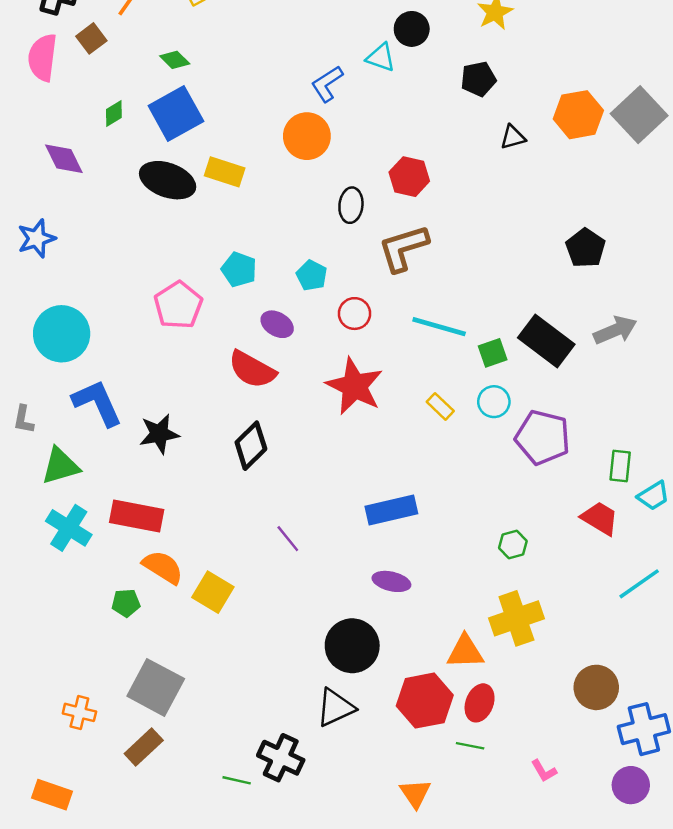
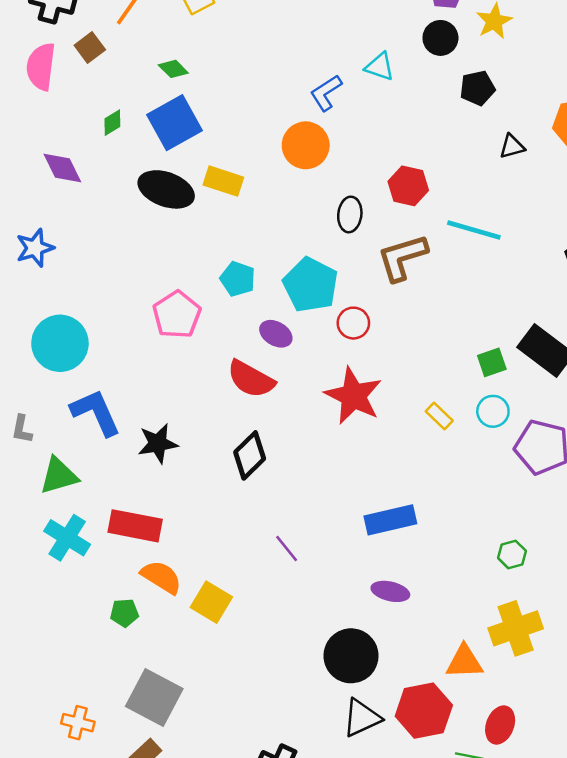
black circle: (412, 29) -> (440, 38), moved
cyan pentagon: (312, 275) -> (310, 285), size x1.8
cyan line: (439, 327) -> (474, 230), moved
red ellipse: (480, 703) -> (500, 725), moved
black triangle: (335, 708) -> (362, 718), moved

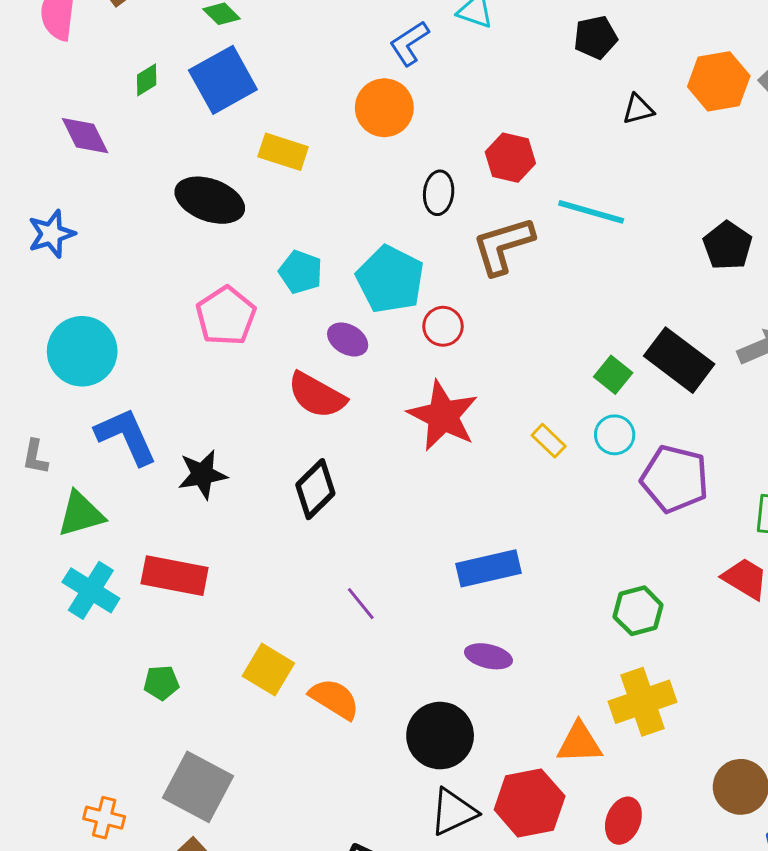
black ellipse: (166, 189) -> (210, 200), moved
green square: (492, 362) -> (613, 375), turned -32
green hexagon: (512, 554) -> (638, 611), size x1.4
orange semicircle: (161, 577) -> (334, 699), moved

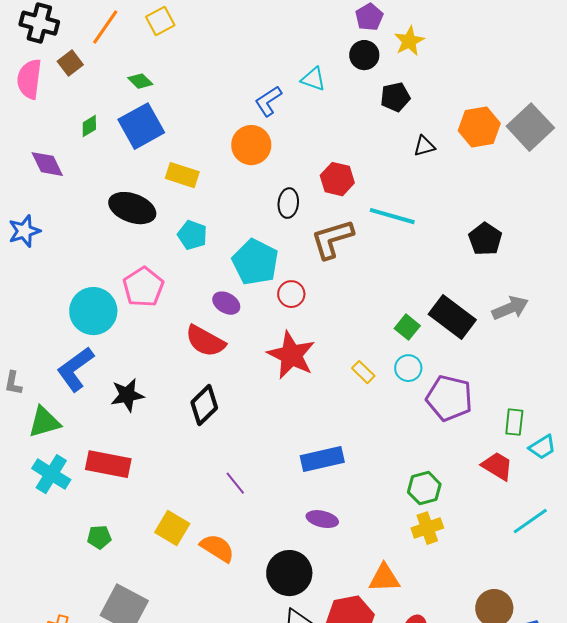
cyan pentagon: (301, 272) -> (192, 235), moved
cyan circle: (82, 351) -> (93, 311), moved
blue L-shape: (126, 436) -> (75, 369), turned -102
yellow cross: (642, 702) -> (427, 528), moved, size x0.7

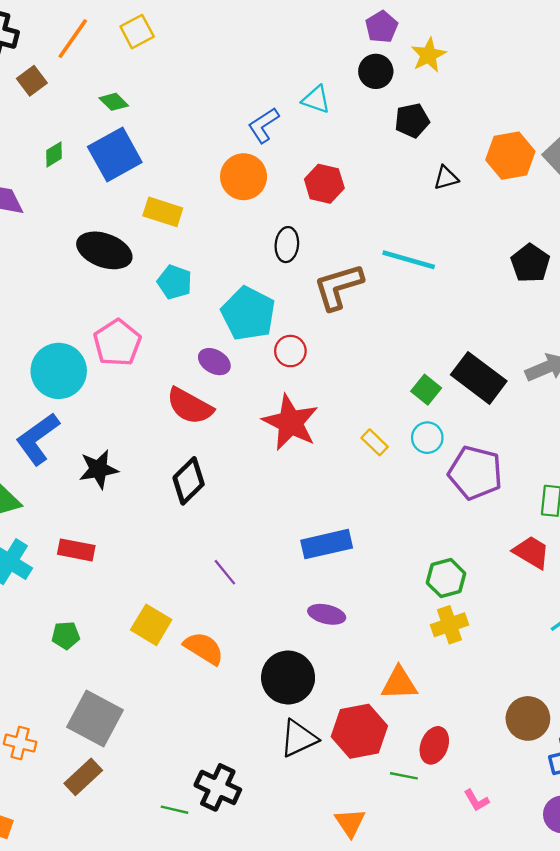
red hexagon: (337, 179) -> (324, 184), moved
black pentagon: (485, 239) -> (530, 263), moved
red rectangle: (108, 464) -> (76, 550), size x0.7

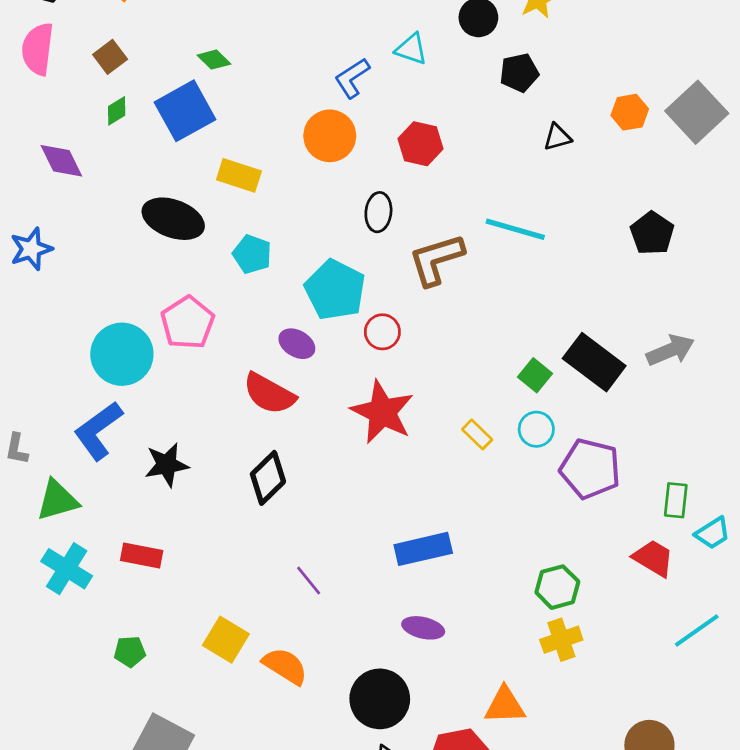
brown square: (32, 81) -> (110, 57), moved
green diamond: (114, 102) -> (214, 60), moved
orange hexagon: (510, 156) -> (630, 112), size x0.7

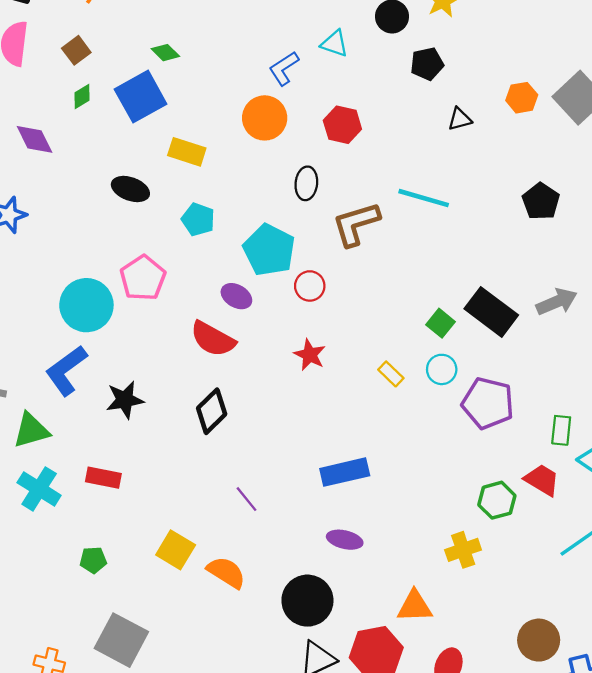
black ellipse: (173, 219) -> (130, 189), size x0.7
red star: (382, 412) -> (310, 355), size x0.6
green hexagon: (557, 587) -> (497, 500), moved

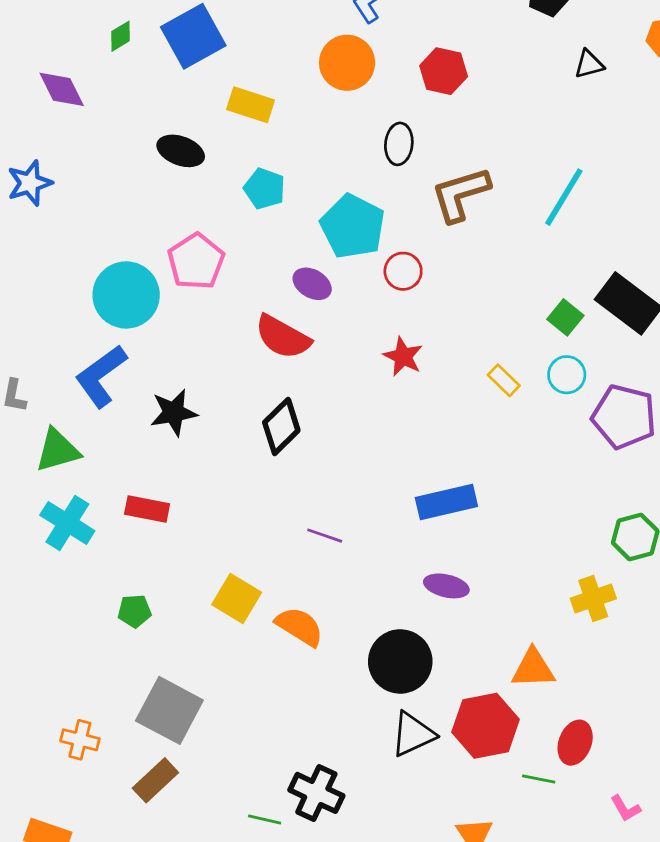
cyan line: (424, 198) -> (564, 197), moved, turned -75
purple line: (247, 499) -> (325, 536), turned -32

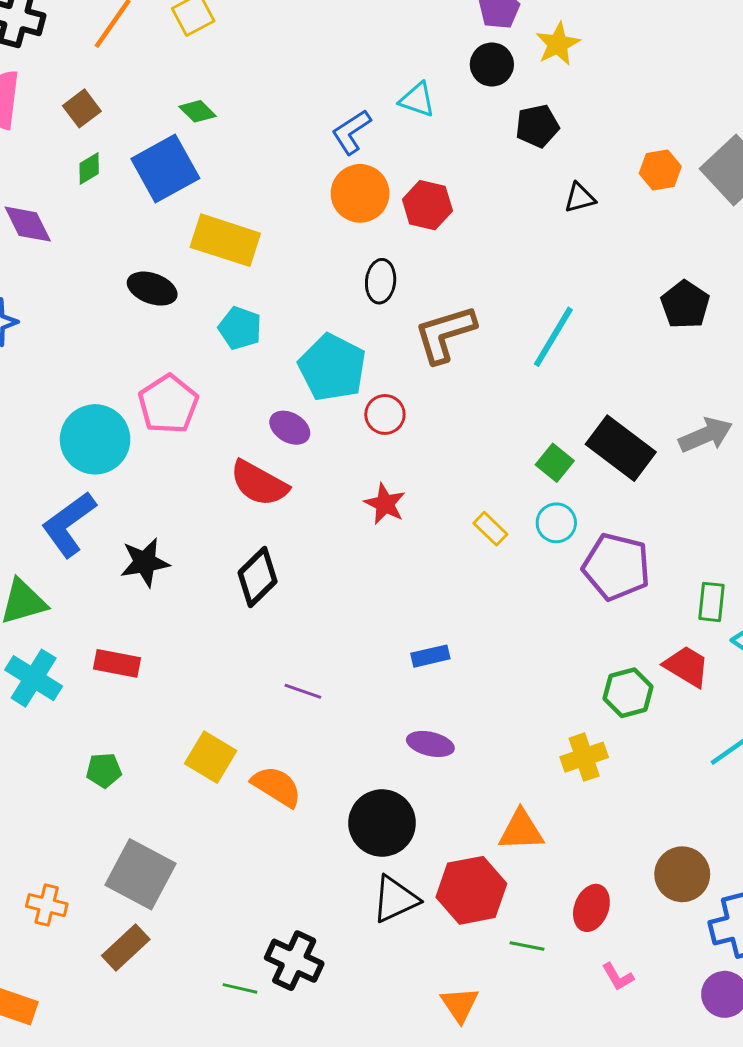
orange circle: (347, 63) -> (360, 193), moved
yellow rectangle: (251, 105) -> (225, 240), size x1.4
blue rectangle: (446, 502) -> (430, 656), size x0.6
red ellipse: (575, 743) -> (591, 908), moved

